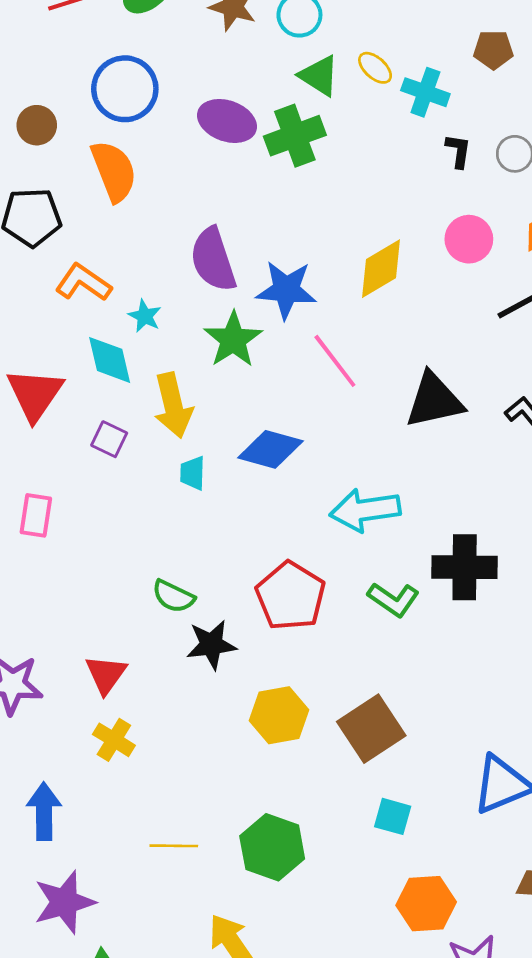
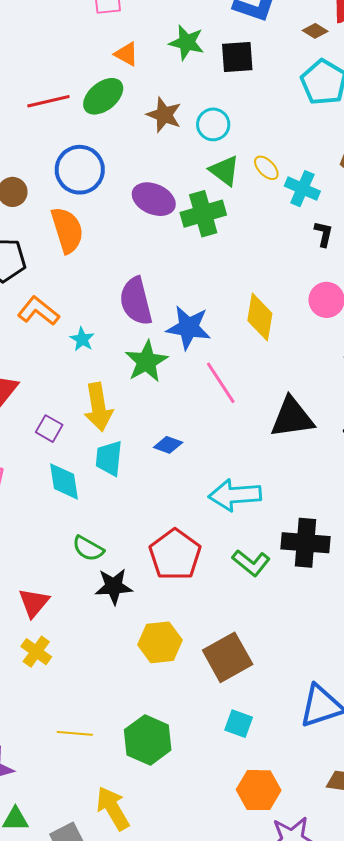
yellow diamond: (381, 269) -> (260, 317), turned -54
cyan diamond: (110, 360) -> (64, 481), moved
blue diamond: (270, 449) -> (168, 445), size x0.6
cyan trapezoid: (193, 473) -> (109, 458), size x1.4

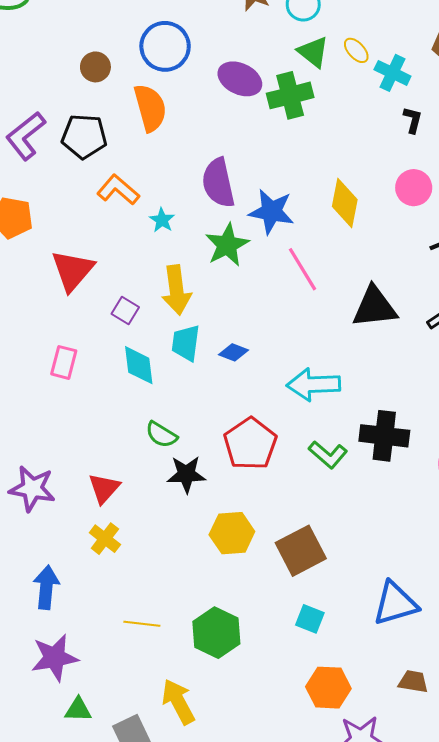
blue diamond: (168, 445) -> (234, 352), moved

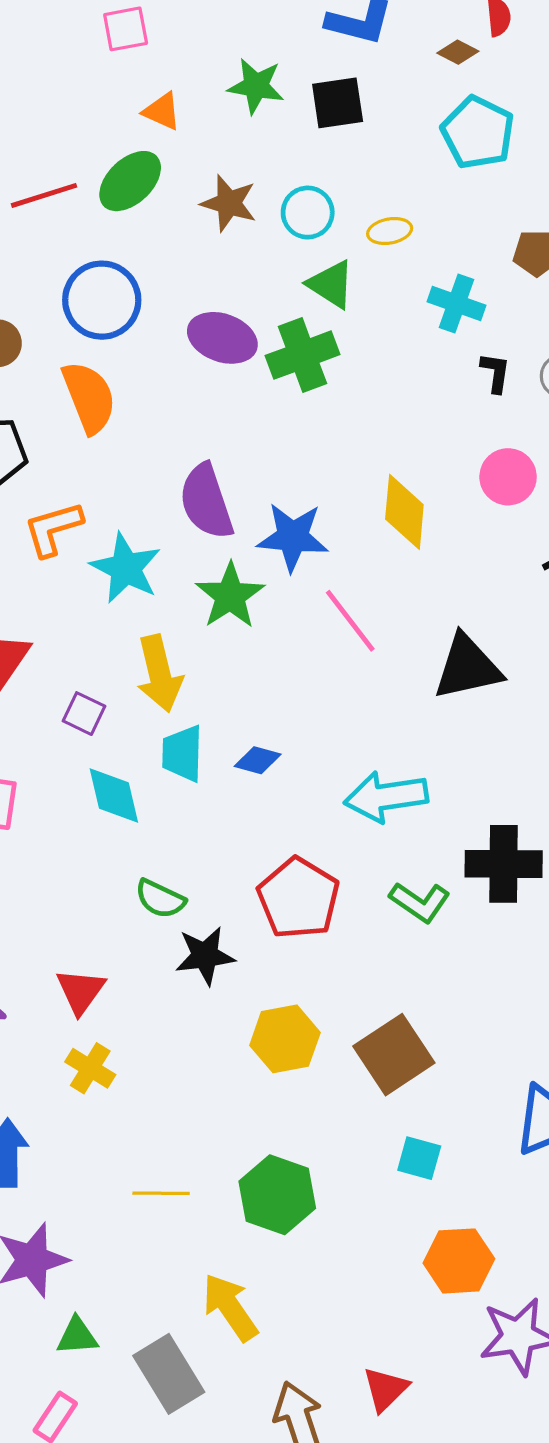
yellow ellipse: (356, 50) -> (390, 231), moved, turned -52
orange L-shape: (118, 190) -> (53, 529), turned -51
cyan star: (162, 220) -> (126, 568), size x1.8

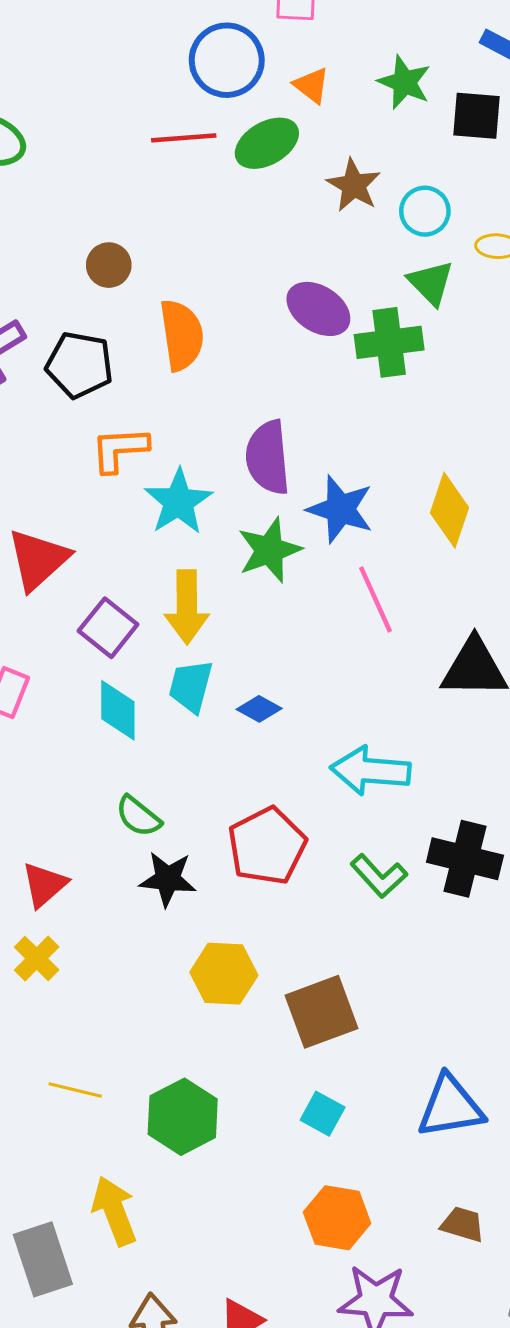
blue circle: (102, 300) -> (227, 60), moved
purple square: (84, 714) -> (108, 628), size x1.4

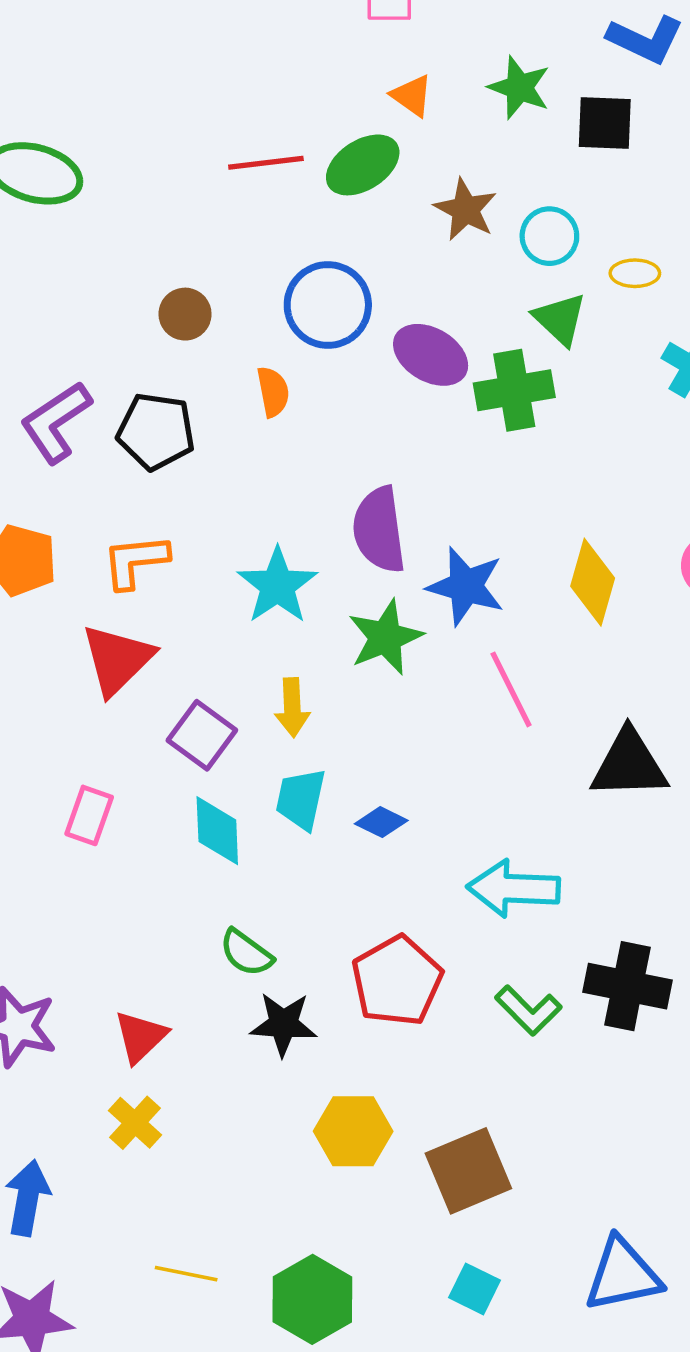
blue circle: (227, 60) -> (328, 305), moved
orange semicircle: (182, 335) -> (273, 392), size x0.6
orange L-shape: (120, 449) -> (135, 561), moved
yellow arrow: (187, 607) -> (292, 707), size x0.7

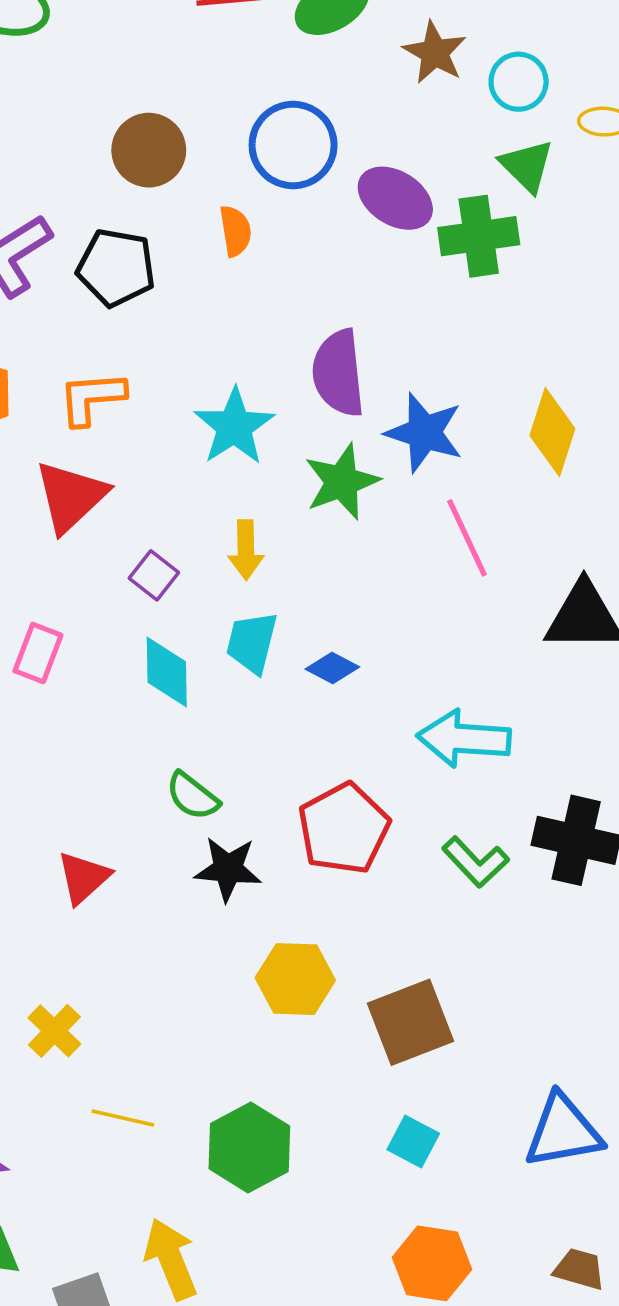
brown circle: (185, 314) -> (149, 150), size x1.4
purple square: (202, 735) -> (154, 575), size x0.7
yellow cross: (135, 1123) -> (54, 1031), moved

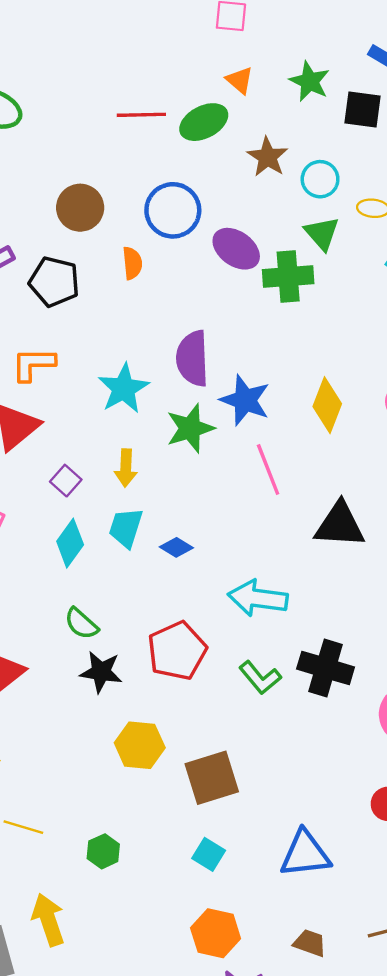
cyan diamond: (167, 672) -> (70, 543), turned 33
green hexagon: (249, 1147) -> (103, 851), size x0.6

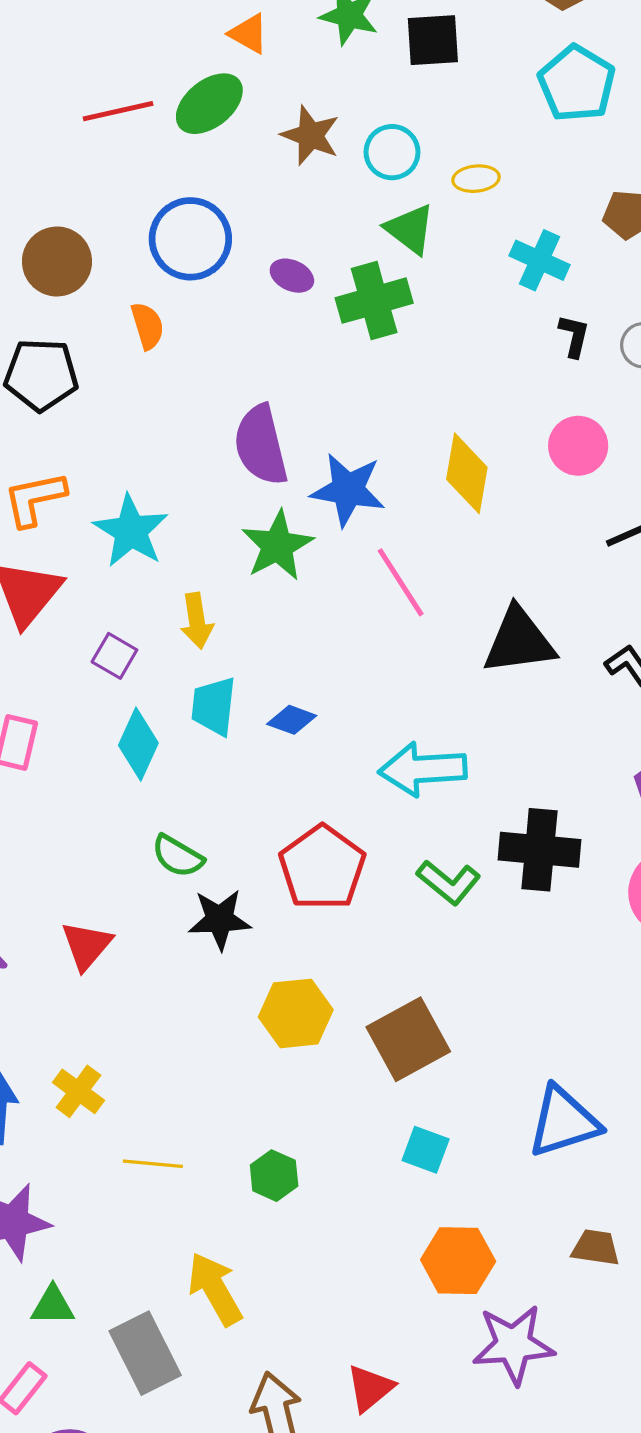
purple ellipse: (236, 249) -> (292, 276), size x0.6
cyan star: (124, 388) -> (131, 531), moved

